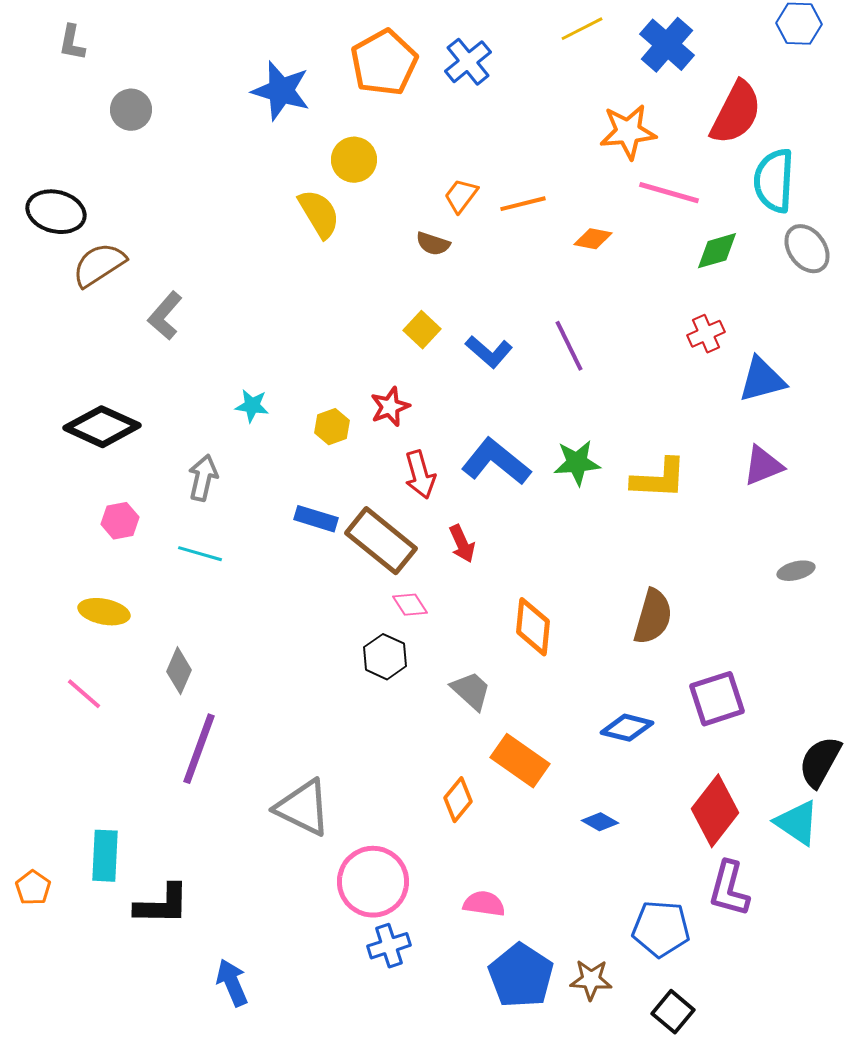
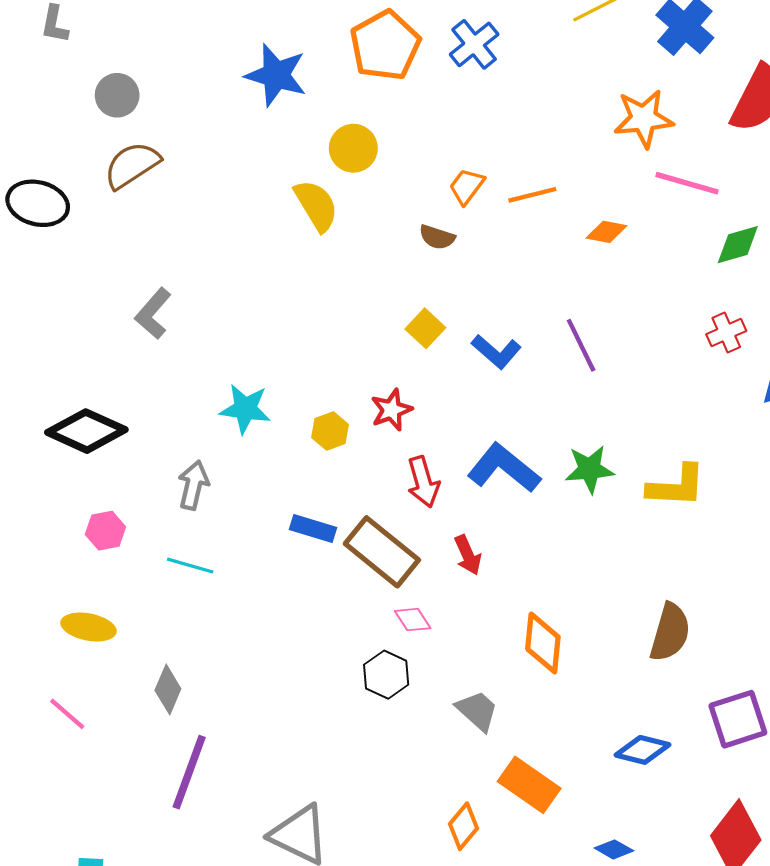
brown semicircle: (99, 265) -> (132, 165), moved
cyan star: (252, 406) -> (245, 409), size x1.4

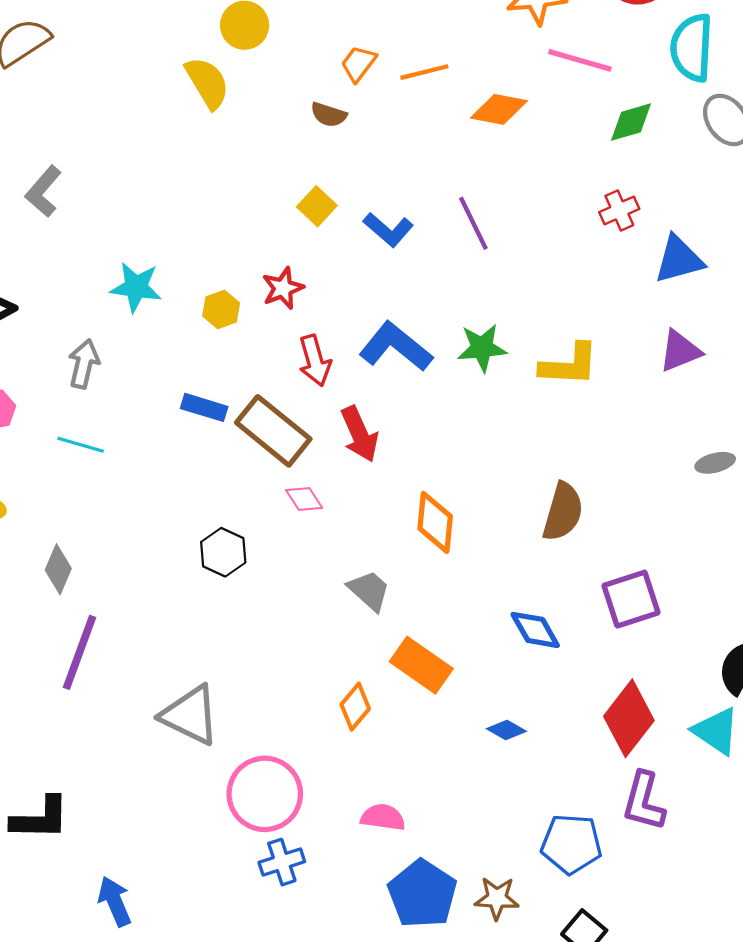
orange diamond: (606, 232) -> (499, 109), size x1.4
red arrow: (468, 555) -> (360, 434), size x1.4
black hexagon: (386, 675) -> (223, 552), moved
blue diamond: (643, 750) -> (535, 630), turned 46

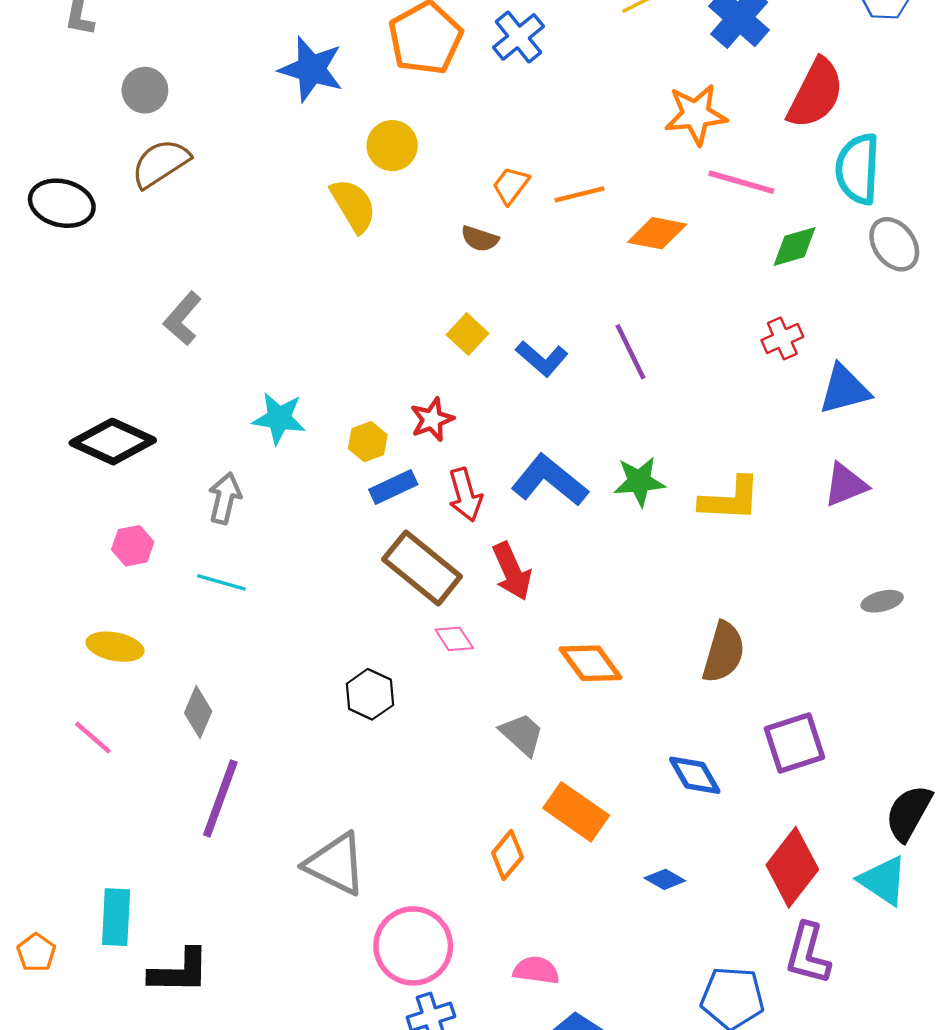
blue rectangle: (204, 407) -> (393, 487), moved, turned -42
orange diamond: (435, 522) -> (591, 663), turned -42

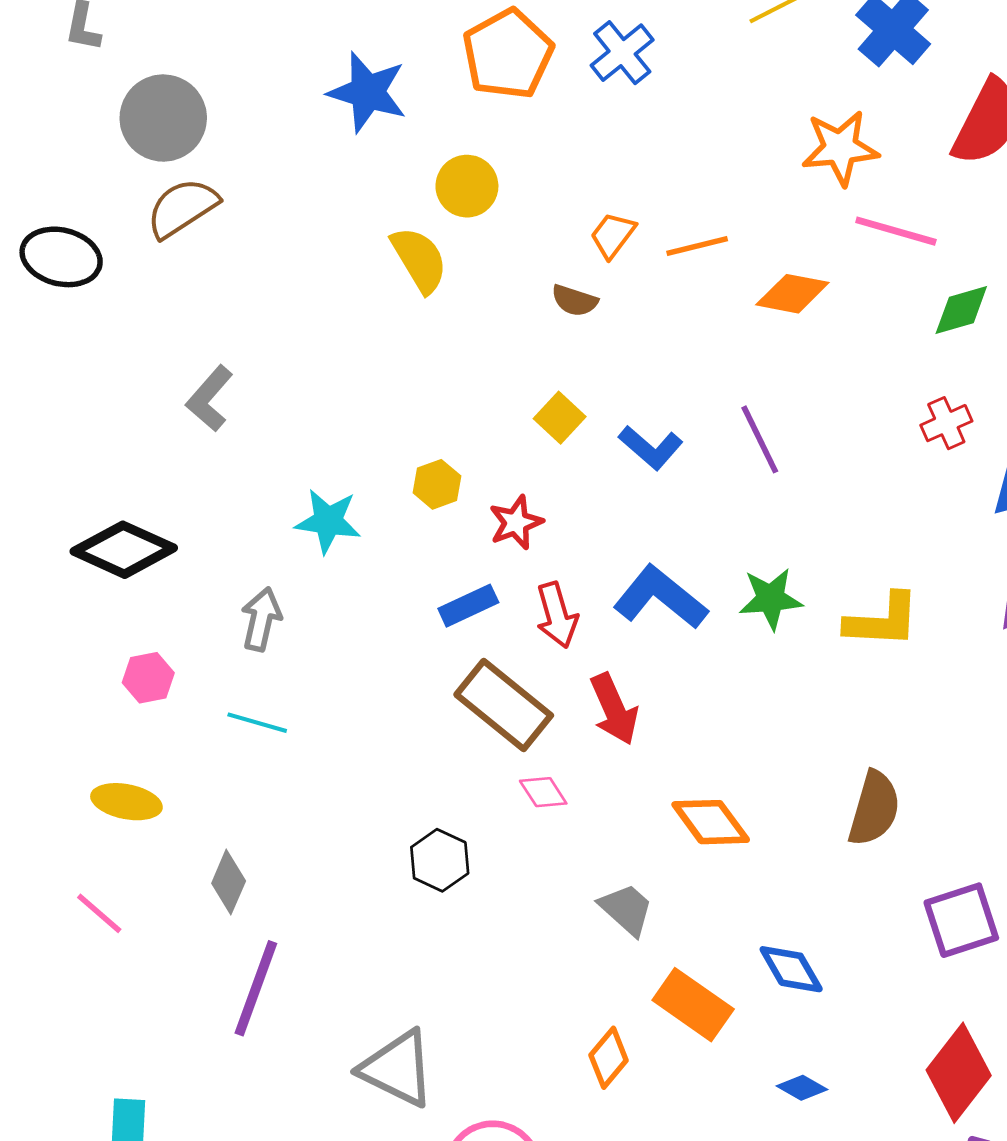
gray circle: (145, 90) -> (163, 118), size x1.5
yellow hexagon: (368, 442) -> (437, 484), moved
blue diamond: (695, 775) -> (791, 969), moved

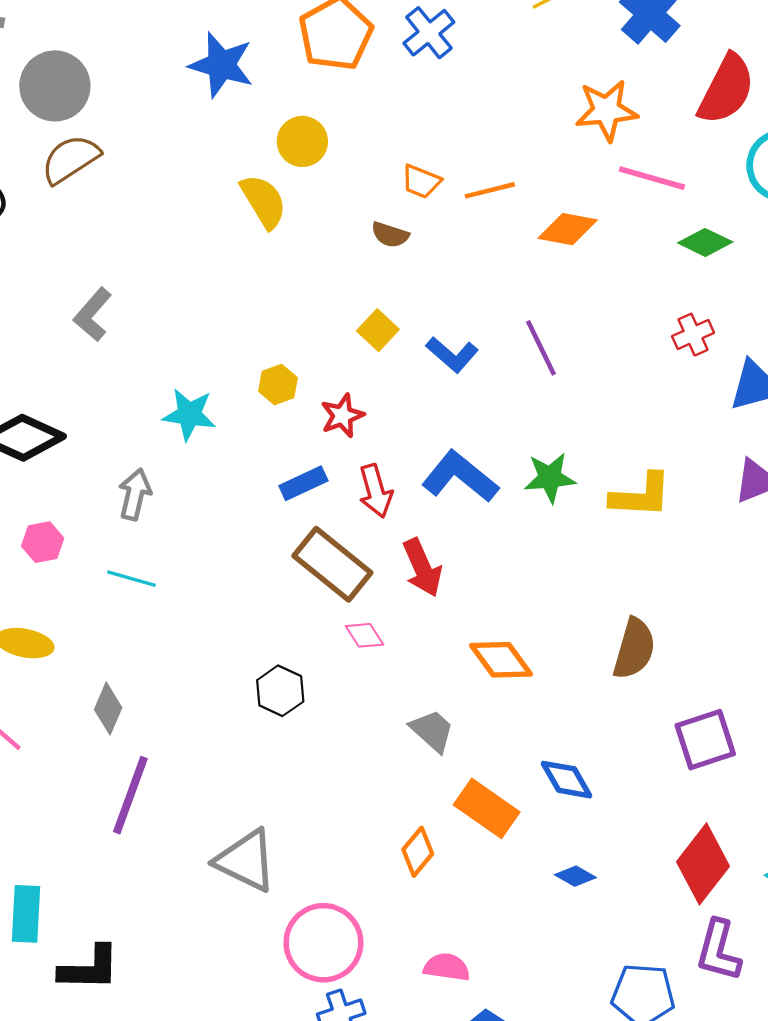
orange trapezoid: (613, 235) -> (421, 181), turned -105
green diamond: (961, 310) -> (705, 242), turned 42

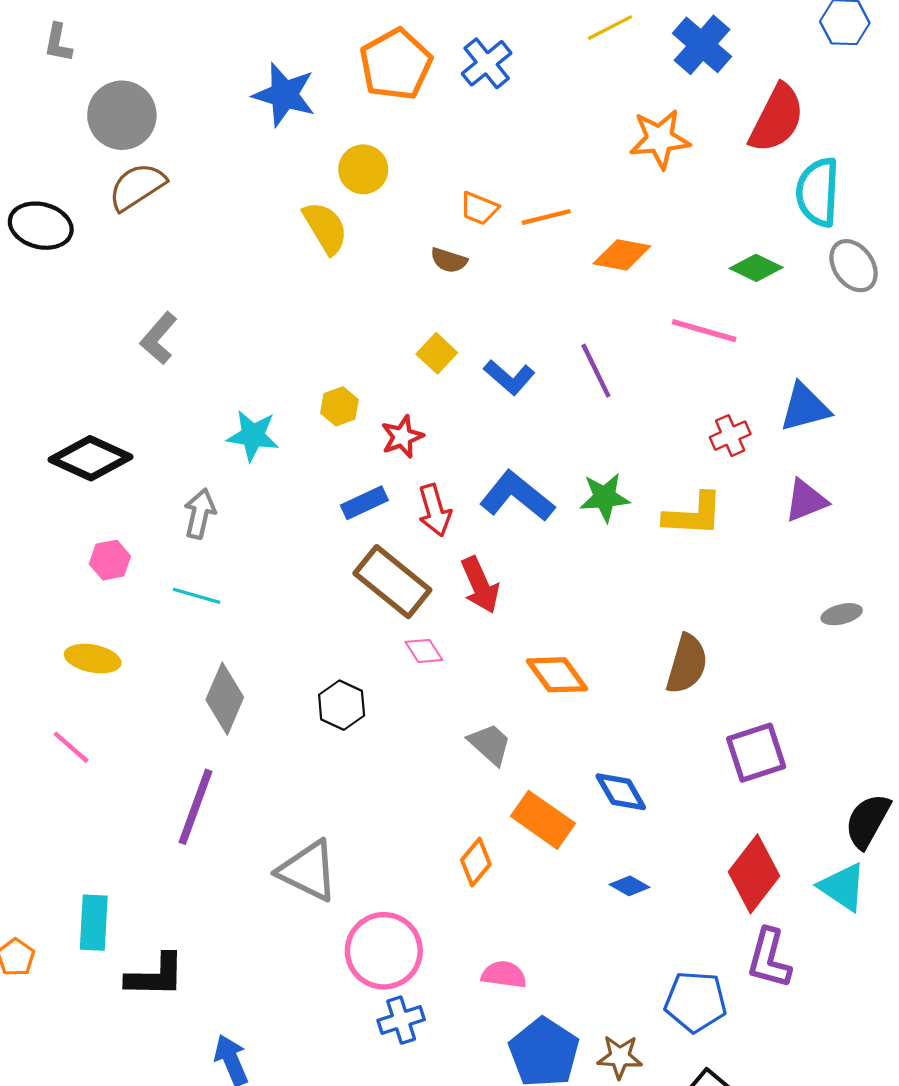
pink line: (652, 178) -> (704, 331), moved
red cross: (693, 335) -> (730, 436), moved
gray diamond: (108, 709) -> (225, 699), moved, size x1.4

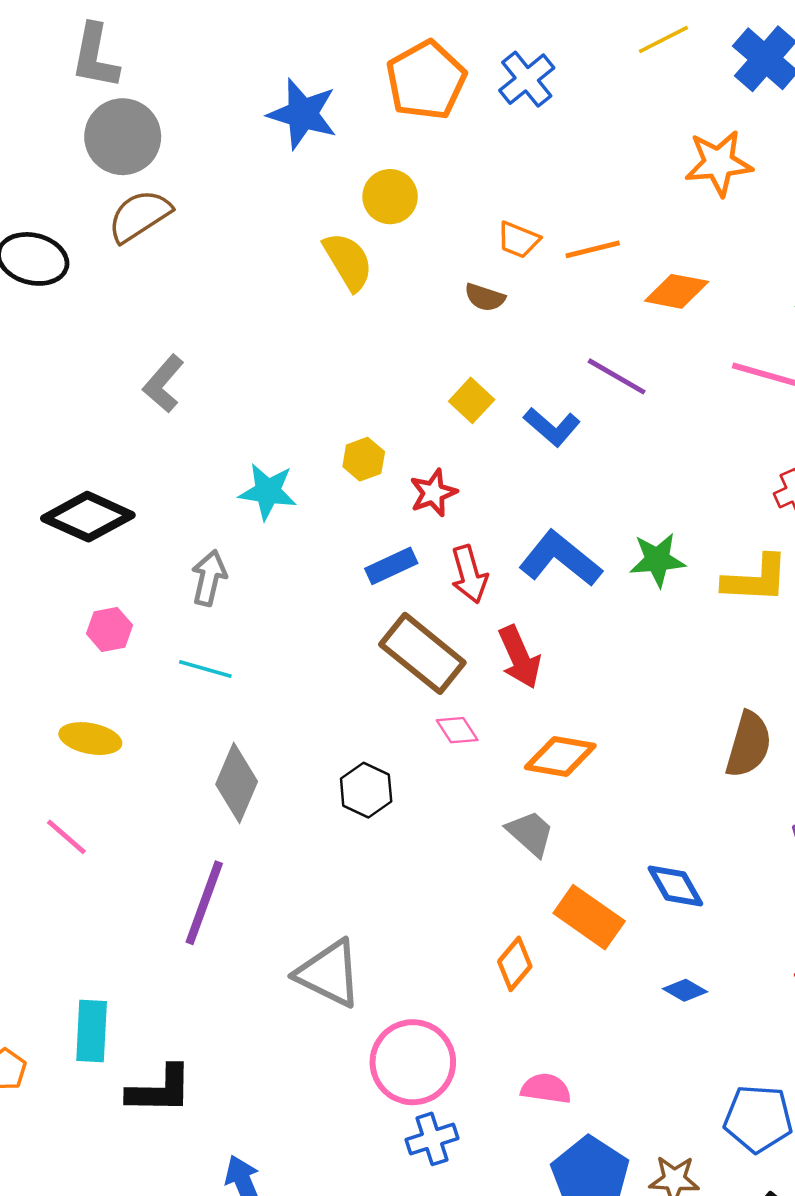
gray L-shape: (58, 43) -> (95, 56), moved, size x1.5
purple line: (596, 371) -> (617, 376), moved, turned -34
orange diamond: (557, 675) -> (560, 757), moved, turned -44

